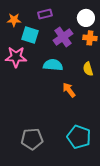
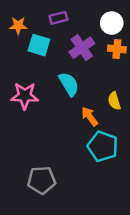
pink star: (16, 57) -> (25, 96), moved
cyan semicircle: (53, 65) -> (69, 84), turned 54
yellow semicircle: (88, 69) -> (114, 101), moved
cyan pentagon: (79, 137) -> (103, 146), moved

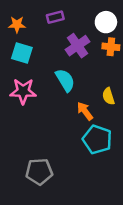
cyan square: (39, 45) -> (22, 53), moved

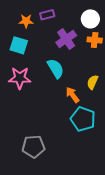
orange star: (17, 25) -> (26, 21), moved
yellow semicircle: (108, 96) -> (92, 82), turned 40

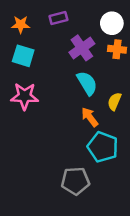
orange star: (26, 21) -> (21, 25), moved
cyan semicircle: (56, 68) -> (87, 83), moved
gray pentagon: (33, 146) -> (75, 181), moved

